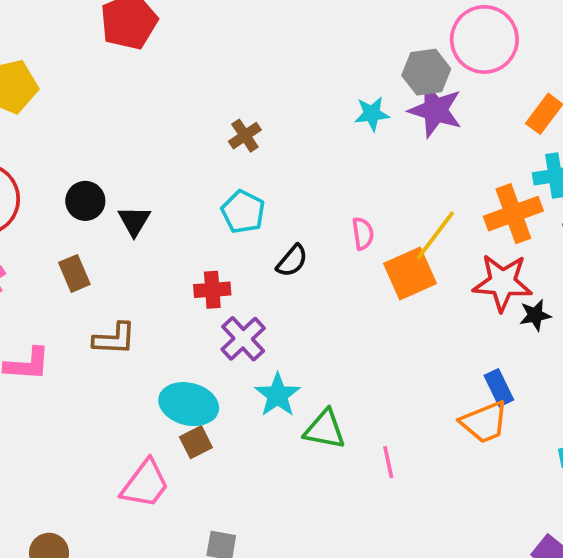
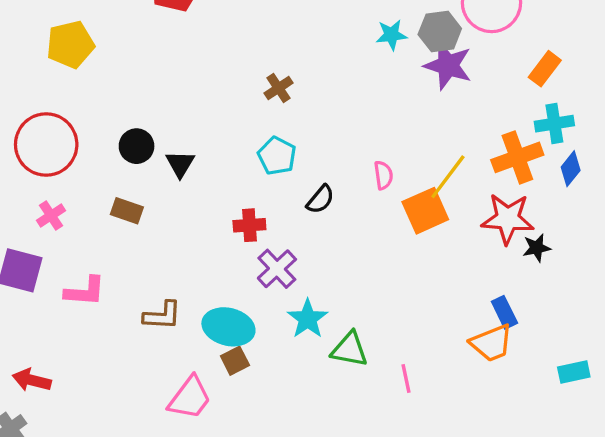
cyan star: (372, 114) -> (391, 35), moved
brown rectangle: (74, 273) -> (127, 211), turned -48
brown L-shape: (114, 339) -> (162, 316), moved

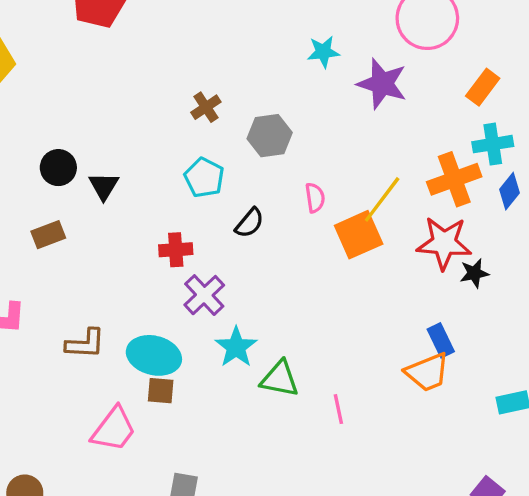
gray hexagon: (440, 32) -> (270, 136), moved
brown rectangle: (127, 211) -> (48, 235), turned -40
brown square: (235, 361) -> (161, 391), turned 32

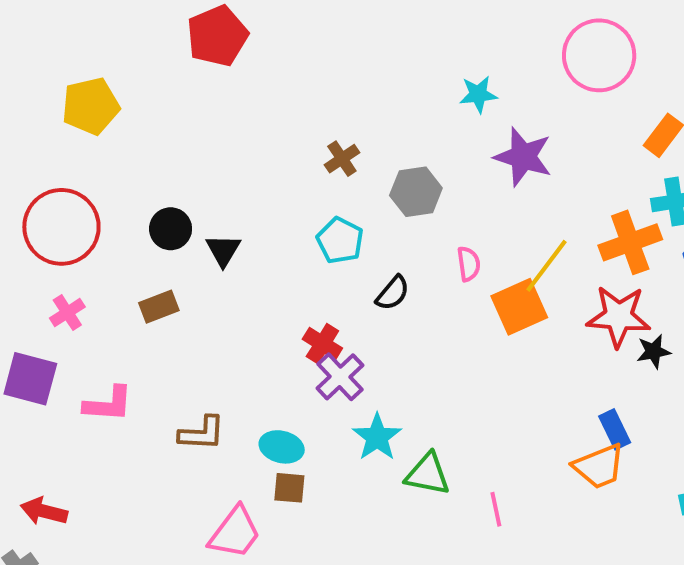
purple star: (382, 84) -> (523, 157), moved
red cross: (176, 250) -> (322, 344), moved, turned 36
cyan ellipse: (154, 355) -> (282, 447), size x0.7

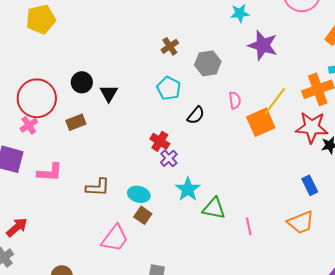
red circle: (61, 227) -> (37, 98), moved
purple cross: (340, 377) -> (169, 158), size x0.7
orange trapezoid: (599, 466) -> (301, 222), moved
brown square: (289, 488) -> (143, 215), turned 30
red arrow: (44, 511) -> (17, 227), turned 125

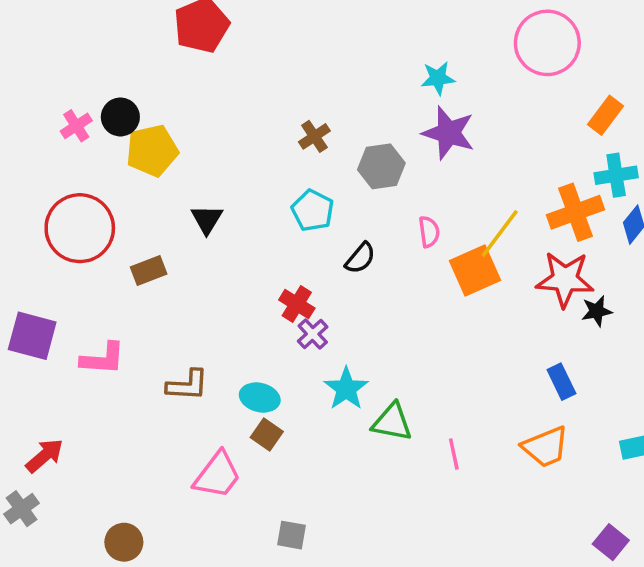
yellow pentagon: (41, 19) -> (152, 151), moved
purple star: (263, 45) -> (448, 133), moved
black circle: (82, 82) -> (120, 117), moved
pink cross: (29, 125) -> (76, 126), moved

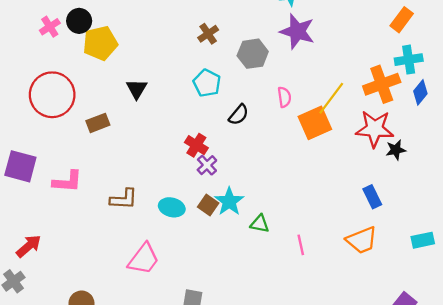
green triangle: (392, 422) -> (260, 224), size x0.7
brown square: (267, 435) -> (208, 205), moved

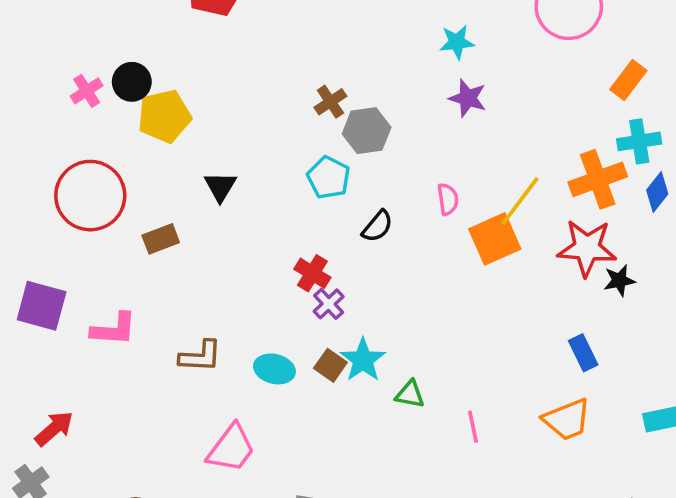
purple star: (297, 31) -> (468, 98), size x0.7
gray hexagon: (253, 54) -> (367, 131), moved

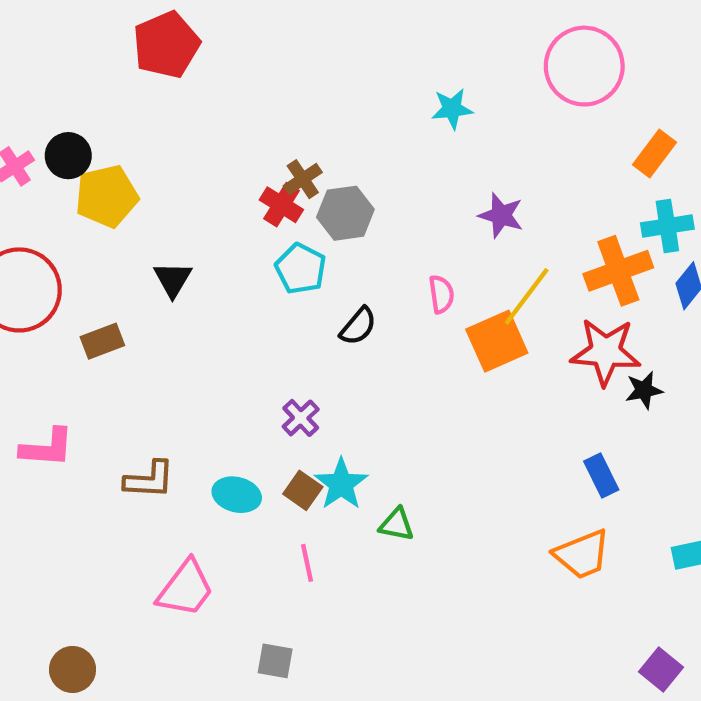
purple star: (468, 98) -> (501, 215), moved
red cross: (312, 273) -> (281, 205), moved
pink line: (473, 427) -> (307, 563), moved

